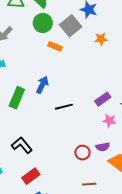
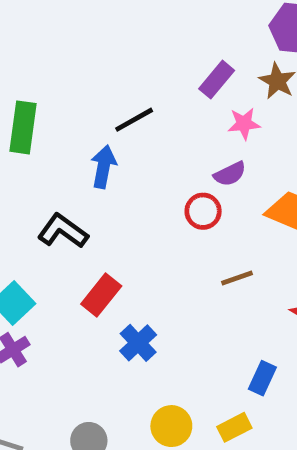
blue arrow: (42, 85) -> (103, 167), moved
purple semicircle: (103, 147) -> (230, 174), moved

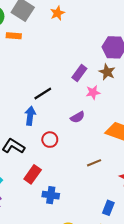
purple semicircle: (230, 174) -> (77, 117), moved
red circle: (203, 211) -> (50, 140), moved
blue cross: (138, 343) -> (51, 195), turned -35

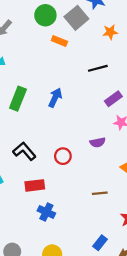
black line: (43, 93) -> (98, 68), moved
blue arrow: (30, 116) -> (55, 98), moved
red rectangle: (33, 174) -> (35, 185), turned 30

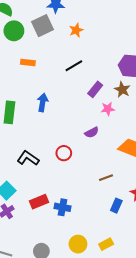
gray square: (76, 18) -> (42, 26), turned 30
orange rectangle: (59, 41) -> (28, 63), moved
red rectangle: (35, 185) -> (39, 202), moved
blue rectangle: (100, 243) -> (116, 206), moved

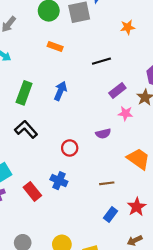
orange star: (76, 30) -> (128, 27), moved
black L-shape: (28, 158) -> (26, 129), moved
red rectangle: (39, 202) -> (32, 191), turned 60
blue cross: (63, 207) -> (59, 181), moved

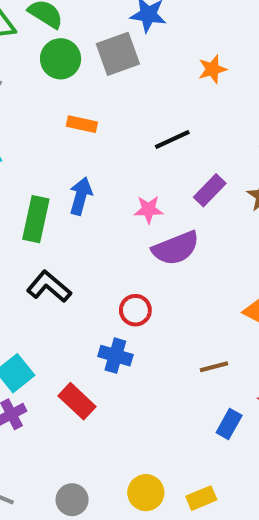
blue arrow: (60, 91) -> (81, 196), moved
pink star: (125, 113) -> (149, 210), moved
purple semicircle: (103, 134) -> (176, 248), moved, size x1.6
blue cross: (59, 181) -> (115, 356), moved

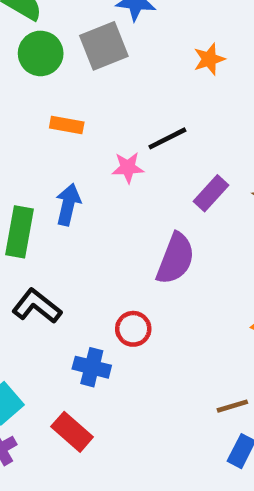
pink star: (149, 210) -> (128, 168), moved
purple semicircle: (176, 248) -> (175, 259), turned -45
blue cross: (115, 356) -> (92, 367), moved
brown line: (214, 367) -> (232, 406), moved

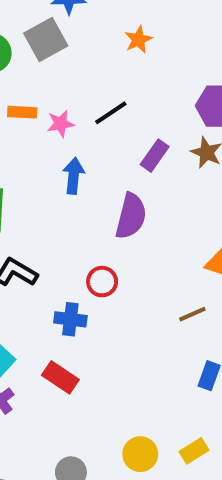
pink star: (128, 168) -> (60, 124), moved
blue arrow: (68, 205) -> (74, 176), moved
brown line: (232, 406) -> (192, 314), moved

